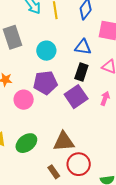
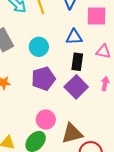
pink circle: (24, 100) -> (46, 120), moved

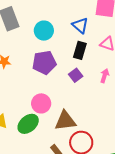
blue triangle: (74, 37) -> (80, 25), turned 36
purple square: (76, 87) -> (76, 75), size x0.6

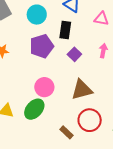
black rectangle: (80, 50) -> (65, 30), moved
brown triangle: (65, 121) -> (82, 90), moved

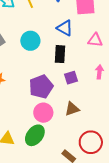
purple pentagon: (42, 46) -> (41, 87), moved
purple square: (74, 54) -> (71, 78), turned 32
brown triangle: (82, 90) -> (72, 109), moved, size x0.7

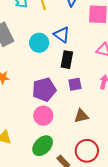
blue triangle: (65, 28) -> (62, 35), moved
brown triangle: (72, 109) -> (81, 116), moved
green ellipse: (35, 135) -> (43, 146), moved

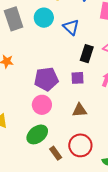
cyan circle: (39, 43) -> (44, 18), moved
black rectangle: (67, 60) -> (87, 54), moved

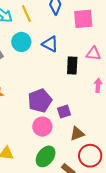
purple square: (78, 78) -> (64, 112), moved
brown triangle: (80, 110) -> (77, 134), moved

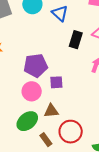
brown triangle: (77, 134) -> (51, 111), moved

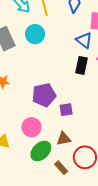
blue triangle: (60, 13) -> (84, 40), moved
pink circle: (32, 91) -> (31, 127), moved

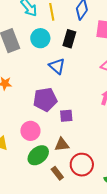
blue triangle: (84, 40) -> (57, 66), moved
black rectangle: (82, 65) -> (69, 39), moved

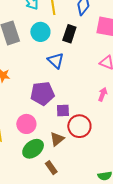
brown triangle: (62, 144) -> (57, 139), turned -35
red circle: (82, 165) -> (79, 126), moved

